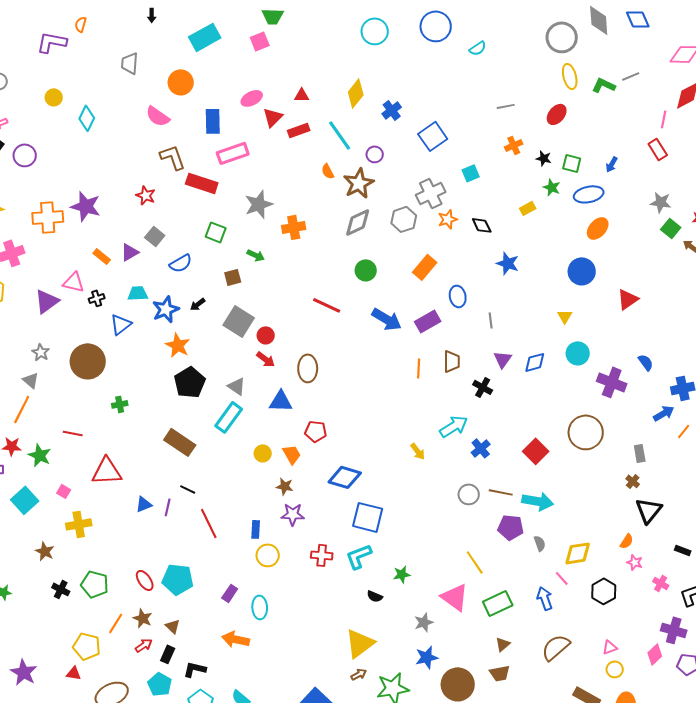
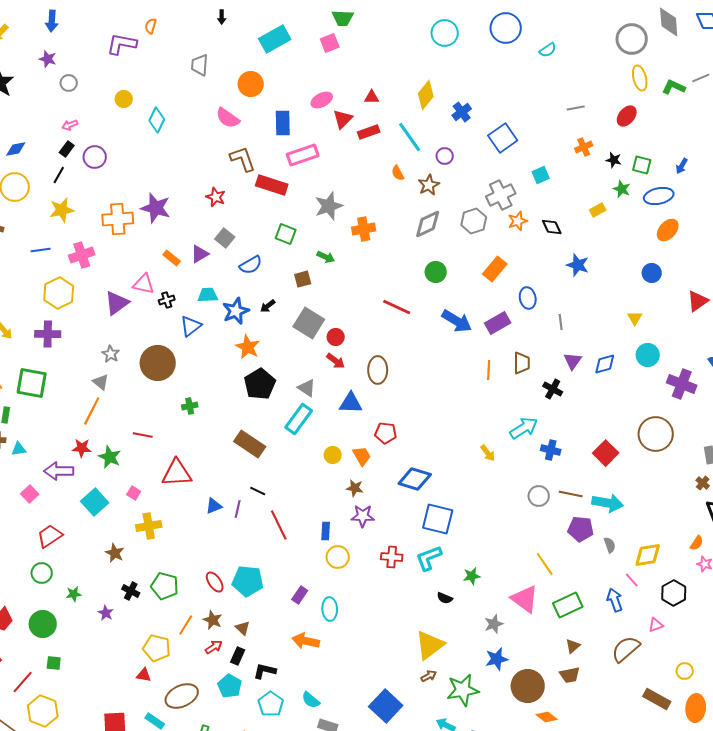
brown star: (359, 183) -> (429, 185), size x0.7
blue circle: (582, 271) -> (652, 273), size x0.7
blue cross: (481, 448) -> (551, 450), turned -36
pink triangle: (610, 647) -> (656, 625), moved
purple star: (24, 672) -> (106, 613), moved, size x0.6

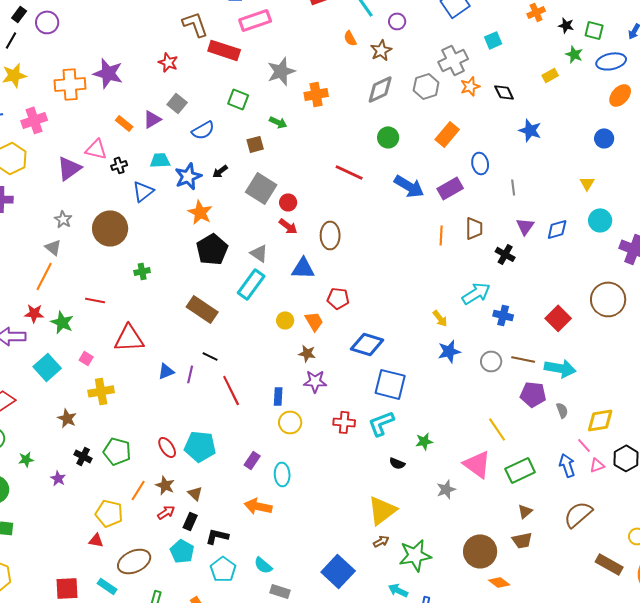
pink triangle: (656, 625) -> (597, 465), moved
blue star: (497, 659) -> (449, 351), moved

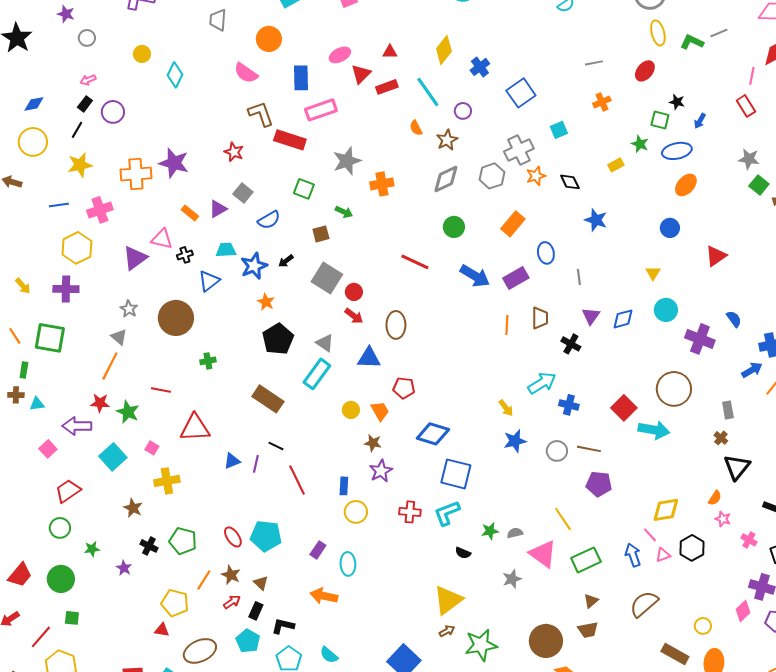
black star: (566, 25) -> (677, 102), moved
orange star: (200, 212) -> (266, 302), size x0.7
cyan arrow: (560, 368) -> (654, 430), moved
purple star: (315, 381) -> (381, 471), turned -30
gray semicircle: (562, 410) -> (515, 533), moved, turned -84

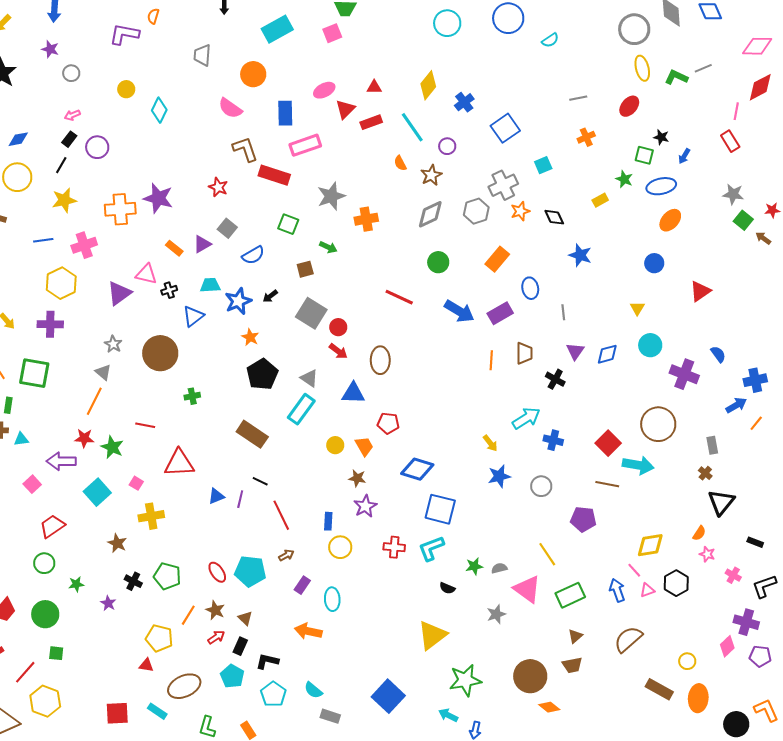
brown line: (589, 449) -> (607, 484), moved
brown arrow: (447, 631) -> (286, 555), moved

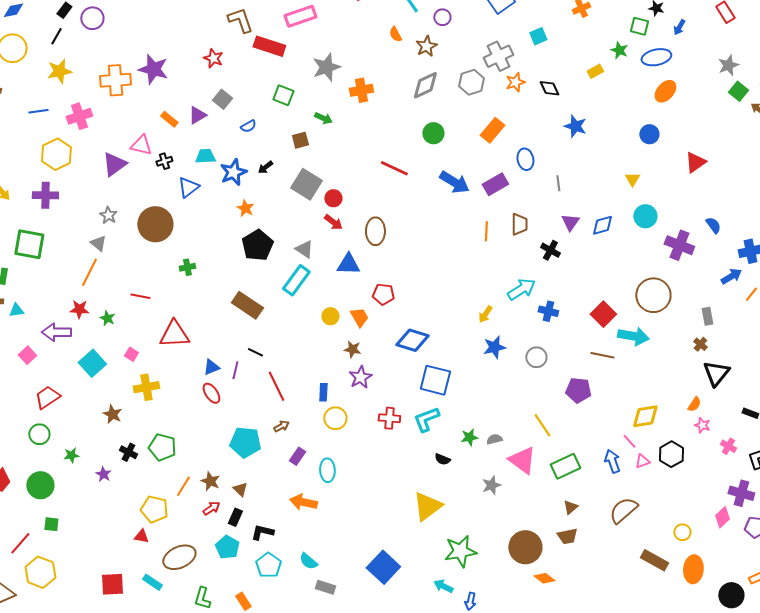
gray star: (733, 194) -> (728, 65), turned -30
blue semicircle: (253, 255) -> (248, 126), size x0.7
yellow arrow: (490, 443) -> (485, 314), turned 72
green star: (112, 447) -> (107, 318), size x0.7
red ellipse: (217, 572) -> (211, 393), moved

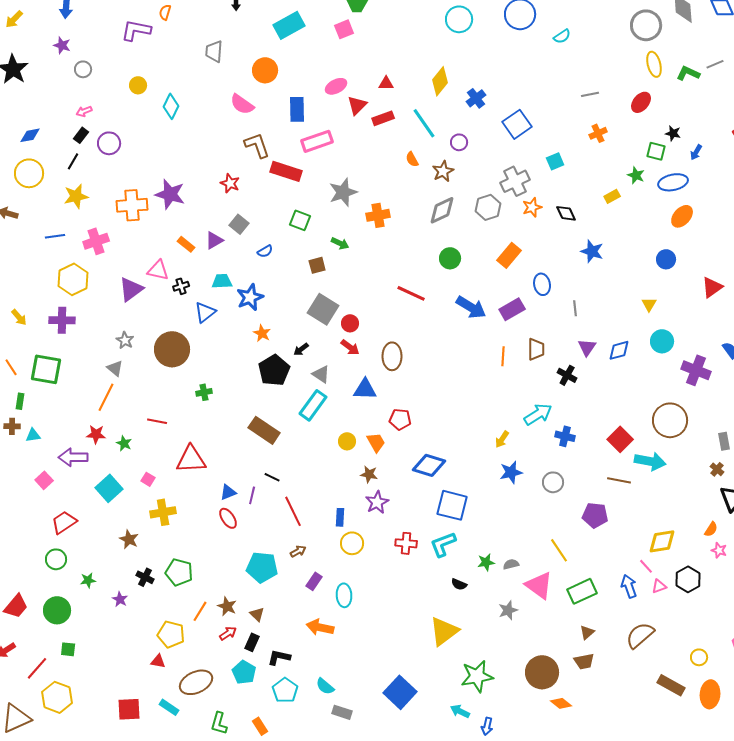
black arrow: (265, 167) -> (301, 349), moved

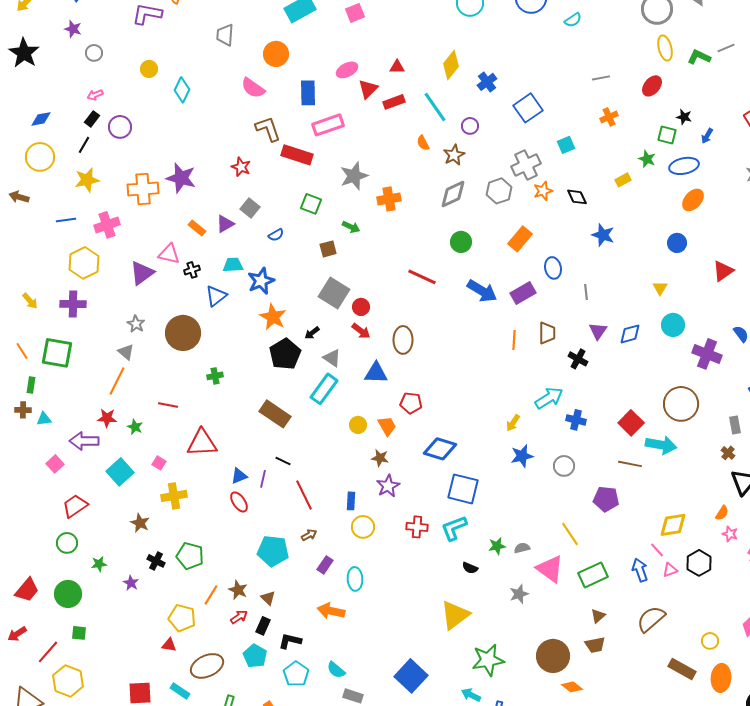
orange star: (262, 333) -> (273, 317), size x1.5

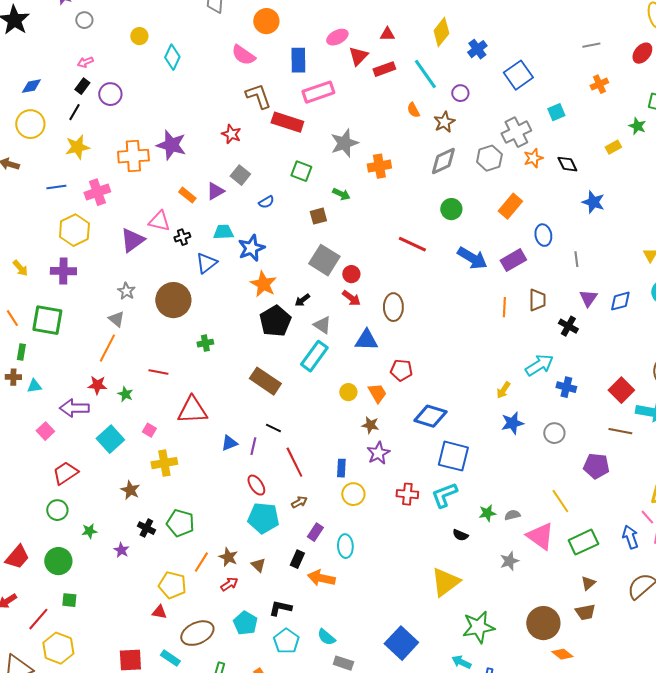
red ellipse: (239, 502) -> (256, 485), moved
black rectangle: (263, 626) -> (297, 559), moved

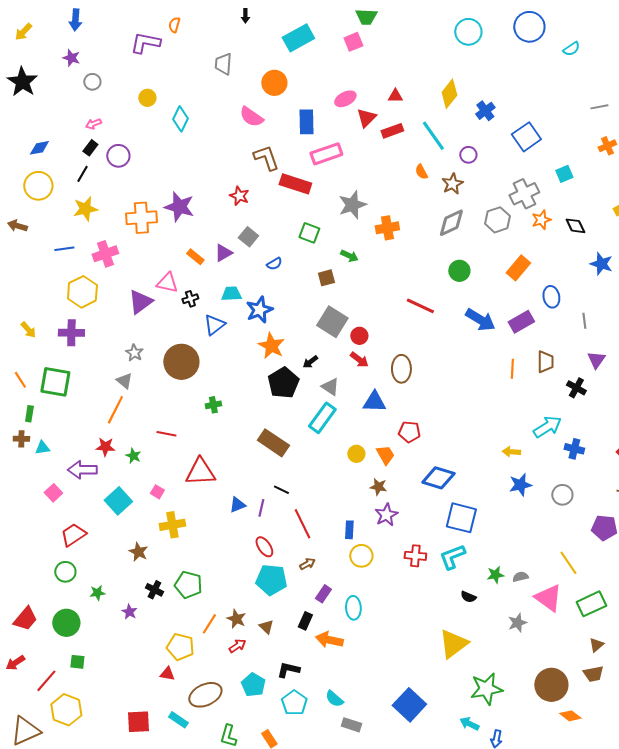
yellow arrow: (503, 390) -> (511, 452), turned 60

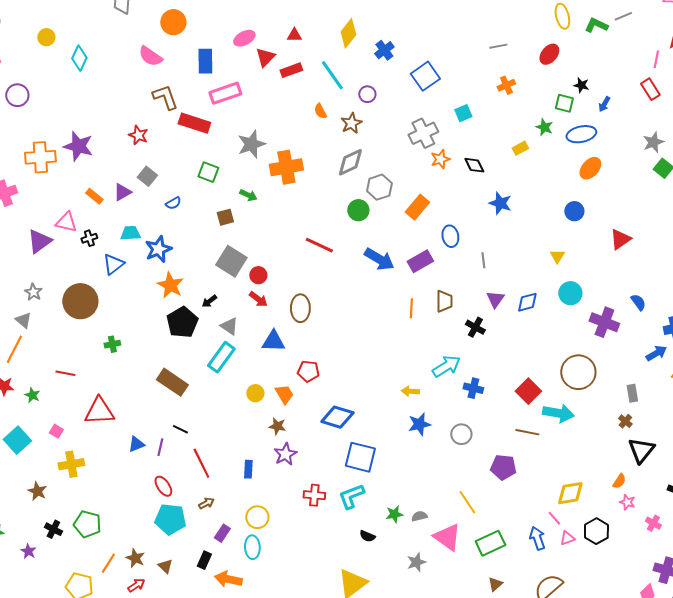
gray hexagon: (497, 220) -> (379, 187), moved
orange cross: (387, 228) -> (286, 167), size x1.4
yellow circle: (361, 556) -> (257, 517), moved

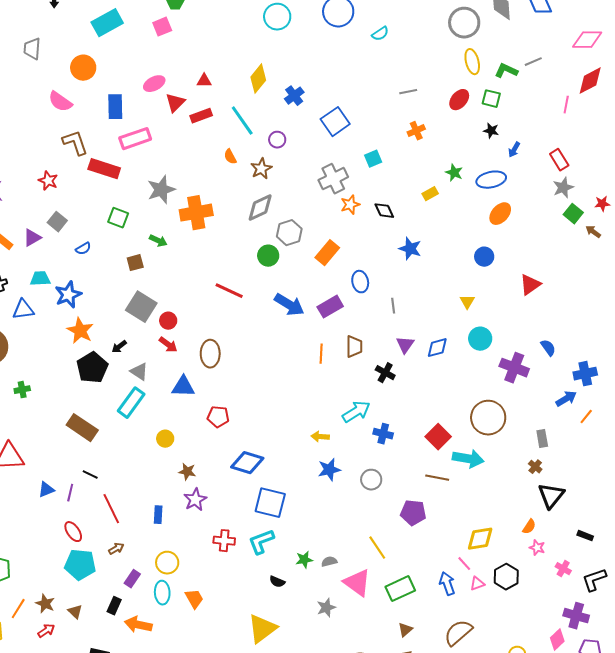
red rectangle: (650, 89) -> (559, 160), moved
green square: (564, 103) -> (491, 99), moved
blue triangle: (113, 264) -> (23, 310), turned 30
orange trapezoid: (284, 394) -> (194, 599), moved

